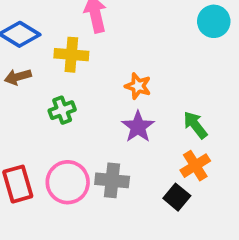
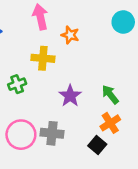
yellow cross: (71, 55) -> (43, 58), moved
orange star: (138, 86) -> (70, 35), moved

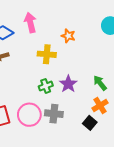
pink arrow: (40, 17) -> (30, 23), moved
green cross: (17, 84) -> (46, 86), moved

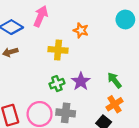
pink arrow: (30, 23) -> (41, 16), turned 36

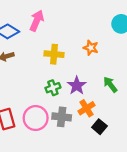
orange star: (81, 30) -> (91, 48), moved
orange cross: (115, 104) -> (86, 108), moved

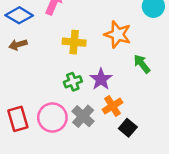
orange star: (91, 48) -> (118, 34), size x1.5
green arrow: (110, 84) -> (142, 64), moved
gray cross: (62, 117) -> (83, 116), turned 36

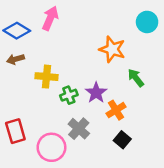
yellow cross: (74, 42) -> (46, 77), moved
orange cross: (112, 106) -> (116, 110), moved
pink circle: (52, 118) -> (51, 147), moved

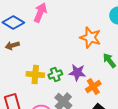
yellow cross: (46, 77) -> (35, 74), moved
purple star: (96, 93) -> (77, 72), turned -30

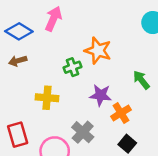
orange star: (90, 38) -> (98, 51), moved
green cross: (55, 74) -> (72, 67), moved

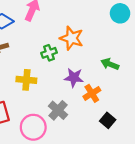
green arrow: (141, 80) -> (110, 64), turned -30
black square: (127, 144) -> (108, 120), moved

